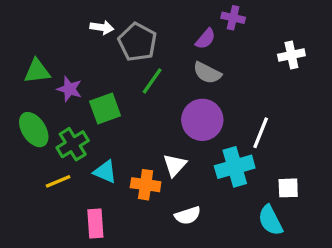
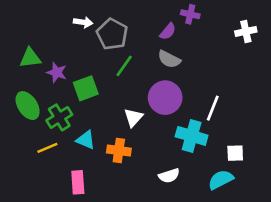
white cross: (291, 55) -> (246, 31), moved
white triangle: (175, 165) -> (133, 117), moved
cyan cross: (235, 167) -> (192, 136), turned 32
white semicircle: (188, 215) -> (169, 176), moved
cyan semicircle: (270, 220) -> (221, 180), turned 90

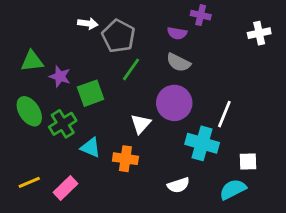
purple semicircle: (168, 31) -> (177, 33), turned 60
yellow line: (47, 148) -> (29, 182), moved
pink rectangle: (78, 182) -> (66, 188), moved, turned 50

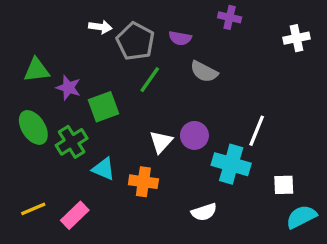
purple semicircle: (177, 33) -> (180, 38), moved
purple circle: (174, 103) -> (194, 135), moved, size x0.7
cyan semicircle: (233, 189) -> (301, 217), moved

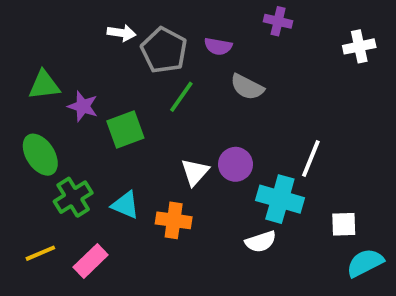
green cross: (72, 142) -> (73, 197), moved
white semicircle: (204, 212) -> (261, 242), moved

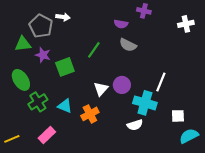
purple semicircle: (218, 46) -> (121, 24), moved
gray pentagon: (164, 50) -> (41, 26), moved
orange cross: (174, 220) -> (90, 114), turned -36
yellow line: (40, 253) -> (12, 139), moved

